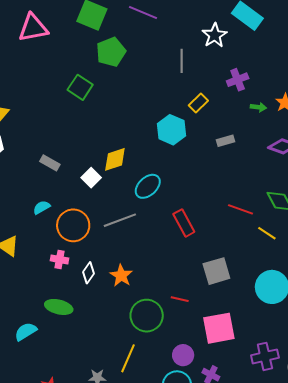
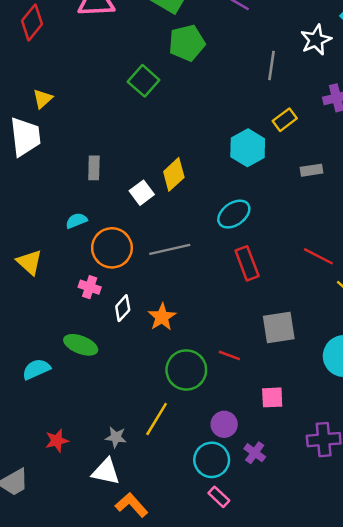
yellow diamond: (115, 159) -> (174, 174), turned -32
gray rectangle: (50, 163) -> (94, 168), turned 54
cyan ellipse: (148, 186) -> (234, 214), moved
pink square: (219, 328) -> (272, 397), size x0.6

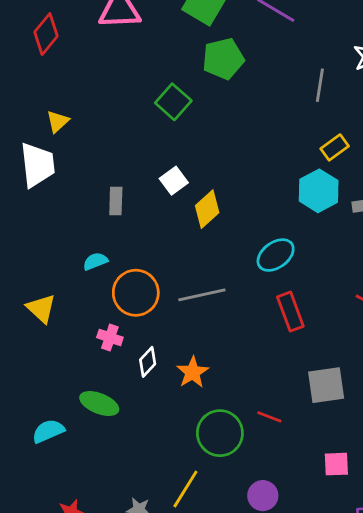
cyan hexagon: (248, 148) -> (319, 191), moved
white square: (142, 193) -> (174, 181), moved
pink square: (272, 397) -> (336, 464), moved

